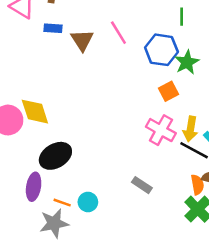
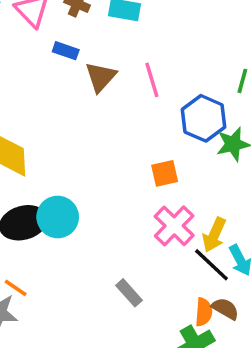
orange square: (169, 91) -> (165, 173), moved
cyan circle: (88, 202) -> (58, 217), moved, size x1.5

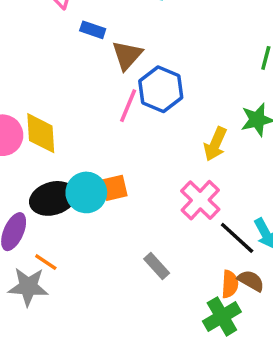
pink line: (152, 80) -> (128, 106), moved, turned 40
blue hexagon: (203, 118) -> (161, 89), moved
orange square: (165, 173) -> (114, 188), moved
yellow arrow: (214, 235) -> (215, 144), moved

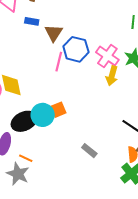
pink cross: (200, 200) -> (107, 56), moved
gray star: (28, 287) -> (18, 174), turned 30

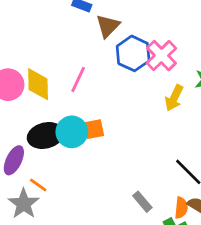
pink cross: (107, 56) -> (161, 56), moved
pink line: (59, 62) -> (78, 80), moved
gray rectangle: (89, 151) -> (142, 202), moved

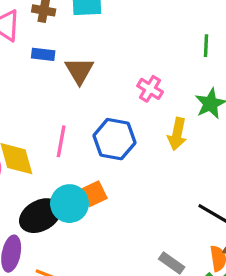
blue hexagon: (133, 53) -> (114, 139), moved
pink cross: (161, 56) -> (150, 89), size x0.7

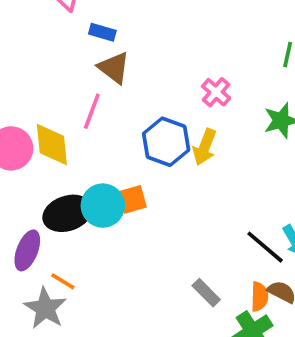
brown triangle: (79, 71) -> (114, 68), moved, turned -32
yellow arrow: (177, 134) -> (205, 147), moved
pink line: (61, 141) -> (92, 111), moved

